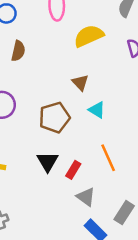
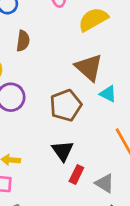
brown triangle: (80, 83) -> (89, 68), size x1.6
red rectangle: (73, 170) -> (76, 175), moved

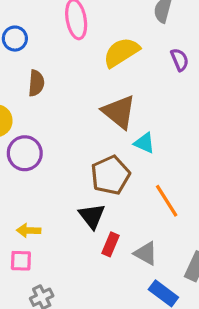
brown pentagon: (66, 105) -> (110, 175), moved

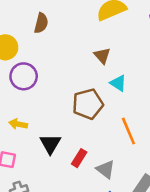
brown triangle: (119, 112) -> (102, 56), size x0.6
black triangle: (92, 216) -> (50, 144), moved
yellow arrow: (29, 230) -> (18, 124), moved

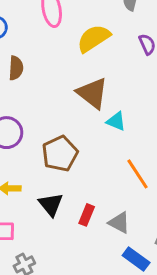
brown triangle: (102, 56) -> (92, 93), size x1.6
brown pentagon: (88, 104) -> (60, 154), moved

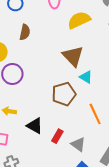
brown pentagon: (60, 154) -> (64, 94), moved
black triangle: (51, 204) -> (35, 126), turned -30

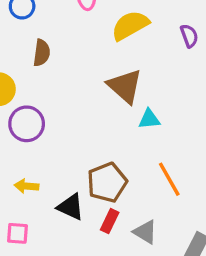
cyan triangle: (86, 77) -> (149, 119), turned -32
brown pentagon: (64, 94) -> (107, 182), moved

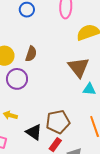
brown semicircle: (42, 53) -> (31, 54), moved

